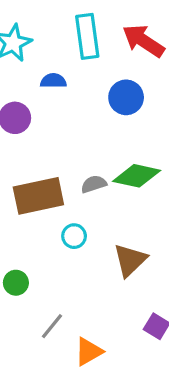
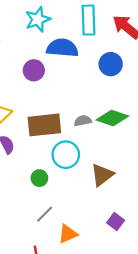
blue semicircle: (53, 81) -> (62, 48), size x1.8
cyan circle: (74, 236) -> (66, 155), size x1.6
green circle: (16, 283) -> (39, 178), moved

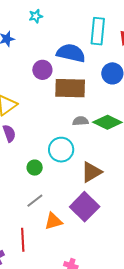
cyan star: (38, 19) -> (36, 16), moved, size x0.6
brown rectangle: (44, 125) -> (70, 88), moved
purple square: (116, 221) -> (85, 207), moved, size x1.8

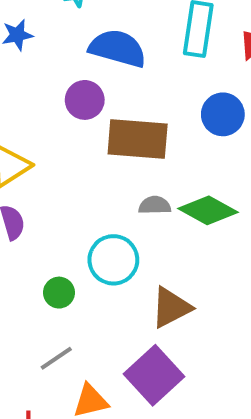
blue semicircle: (71, 53) -> (118, 48), moved

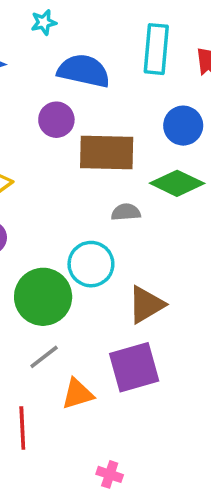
green diamond: (208, 210) -> (177, 183), moved
green circle: (59, 293) -> (43, 297), size x2.0
purple square: (154, 375) -> (134, 367), turned 30

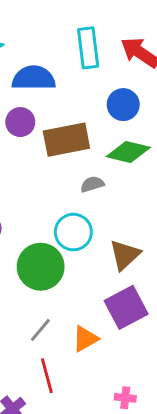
gray line: (44, 357) -> (40, 330), moved

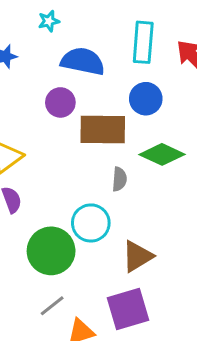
blue circle: (123, 105) -> (146, 99), moved
gray semicircle: (92, 184) -> (119, 179), turned 100
gray line: (40, 330) -> (52, 306), moved

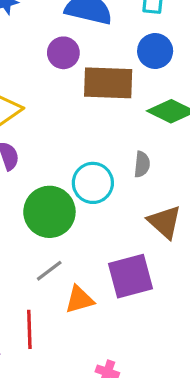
gray semicircle: (119, 179) -> (142, 164), moved
brown triangle: (137, 256) -> (165, 222), moved, turned -48

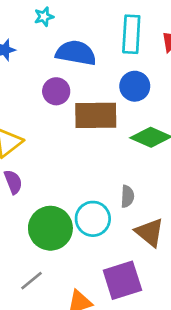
gray semicircle: (142, 164) -> (127, 196), moved
cyan circle: (93, 183) -> (93, 219), moved
gray line: (49, 271) -> (31, 281), moved

